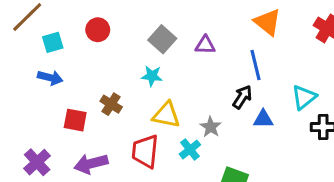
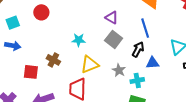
gray square: (162, 39) -> (114, 39), moved
purple triangle: (205, 45) -> (112, 17), turned 32
yellow triangle: (166, 115) -> (90, 64), turned -30
cyan cross: (190, 149) -> (137, 80), moved, turned 32

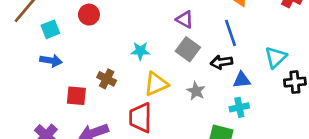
black arrow: (138, 49) -> (221, 62), turned -126
cyan cross: (137, 80) -> (239, 107), moved

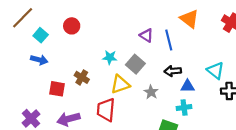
cyan square: (50, 29) -> (41, 35), turned -32
blue line: (231, 33) -> (169, 40), moved
gray square: (188, 49) -> (135, 64), moved
cyan triangle: (276, 57) -> (215, 70), turned -42

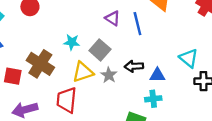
black arrow: (173, 71) -> (134, 66), moved
brown cross: (82, 77) -> (40, 64), size x1.6
gray star: (151, 92) -> (109, 75), moved

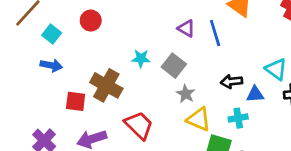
black arrow: (134, 66) -> (232, 81), moved
yellow triangle: (83, 72) -> (199, 119), moved, turned 45
blue triangle: (157, 75) -> (255, 94), moved
red trapezoid: (67, 100) -> (139, 125), turned 132

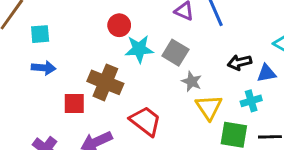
red circle: (91, 21) -> (119, 25), moved
cyan square: (52, 34) -> (40, 34), turned -36
cyan star: (141, 58) -> (139, 49), size x1.4
yellow triangle: (199, 119) -> (209, 107), turned 40

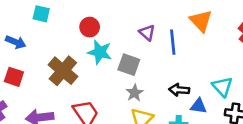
cyan square: (40, 34) -> (41, 14), moved
gray square: (175, 53) -> (129, 65), turned -30
red square: (74, 103) -> (14, 77), moved

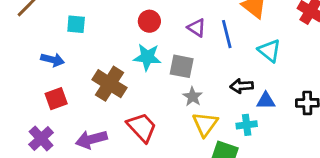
red circle: (90, 27) -> (149, 21), moved
red square: (14, 77) -> (56, 99), turned -30
cyan triangle: (222, 87) -> (269, 51), moved

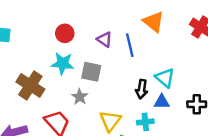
cyan triangle: (269, 51) -> (165, 78), moved
black arrow: (242, 86) -> (142, 89), turned -78
gray star: (193, 97) -> (80, 97), moved

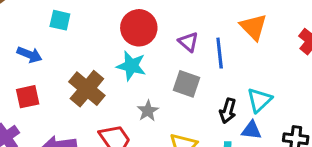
red circle: (65, 33) -> (139, 28), size x1.5
gray square: (91, 72) -> (187, 84), moved
cyan triangle: (165, 78) -> (259, 100), turned 30

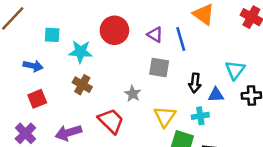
cyan star: (131, 66) -> (81, 52), moved
brown cross: (87, 89) -> (82, 85), size x0.7
cyan triangle: (259, 100) -> (235, 70), moved

